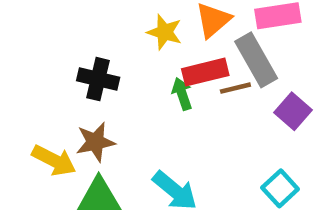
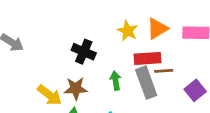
gray rectangle: (256, 60) -> (146, 83), moved
green arrow: (182, 94) -> (116, 81), moved

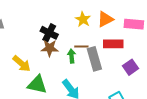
red rectangle: (147, 58) -> (113, 44), moved
brown line: (164, 71) -> (81, 46), moved
brown star: (76, 88) -> (50, 48), moved

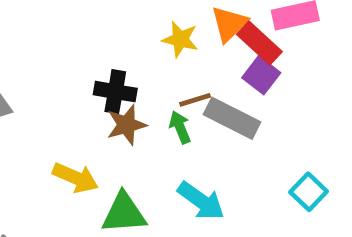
red rectangle: (113, 44) -> (259, 43), moved, turned 60
gray rectangle: (94, 59) -> (232, 118), turned -30
purple square: (131, 67) -> (261, 75), moved

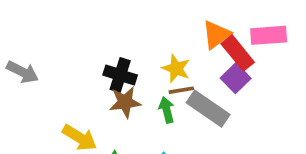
yellow star: (180, 39) -> (176, 68), moved

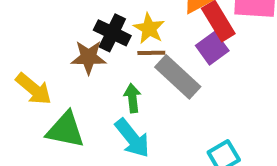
black cross: (120, 75) -> (112, 33), moved
green arrow: (167, 110) -> (132, 98), moved

